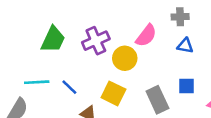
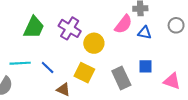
pink semicircle: (146, 36) -> (123, 24), moved
purple cross: (96, 41) -> (70, 28), turned -35

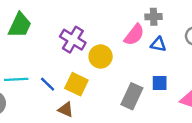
green trapezoid: (34, 27) -> (20, 25), moved
yellow square: (84, 73) -> (76, 84), moved
gray rectangle: (121, 78) -> (132, 96), turned 50

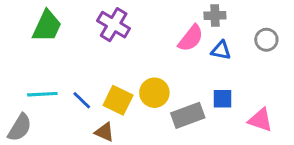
purple cross: (73, 40) -> (114, 25), moved
yellow circle: (101, 56) -> (154, 93), moved
gray rectangle: (132, 96) -> (188, 115), turned 45

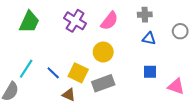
pink semicircle: (191, 38) -> (109, 21), moved
yellow circle: (154, 93) -> (103, 52), moved
cyan line: (42, 94) -> (26, 69), turned -54
gray rectangle: (188, 115) -> (103, 83), moved

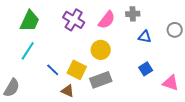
gray cross: (145, 15) -> (133, 14), moved
cyan line: (26, 69) -> (28, 51), moved
blue square: (150, 72) -> (146, 69), turned -32

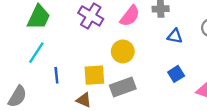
blue line: (53, 70) -> (56, 75), moved, turned 40
yellow square: (77, 70) -> (94, 75), turned -30

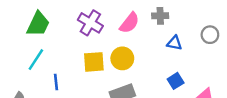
yellow square: (94, 75) -> (94, 62), moved

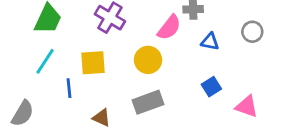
pink semicircle: (129, 23) -> (169, 27), moved
yellow square: (94, 62) -> (93, 63), moved

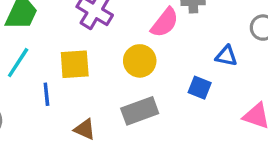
blue triangle: (210, 42) -> (226, 56), moved
blue square: (211, 87) -> (200, 88), moved, turned -36

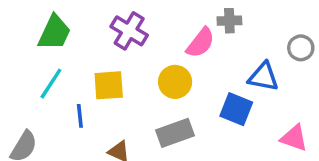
blue triangle: (226, 56) -> (263, 77), size x1.4
blue square: (200, 88) -> (236, 109), size x1.4

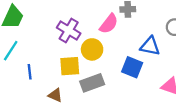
purple cross: (129, 31) -> (69, 30), moved
yellow square: (109, 85) -> (70, 66), moved

